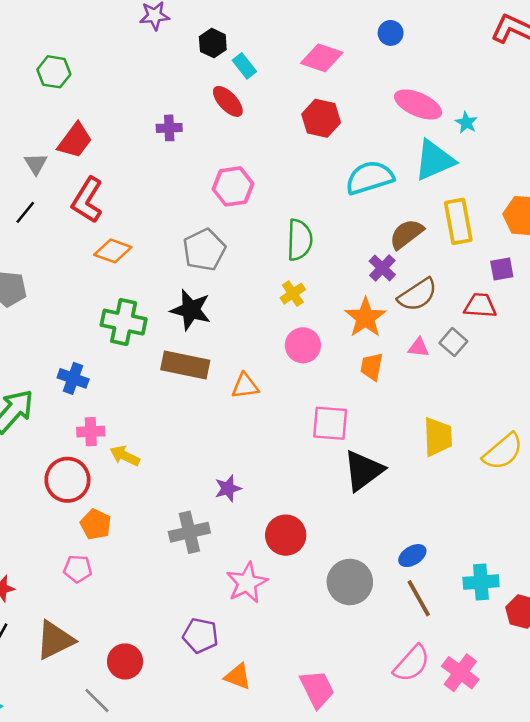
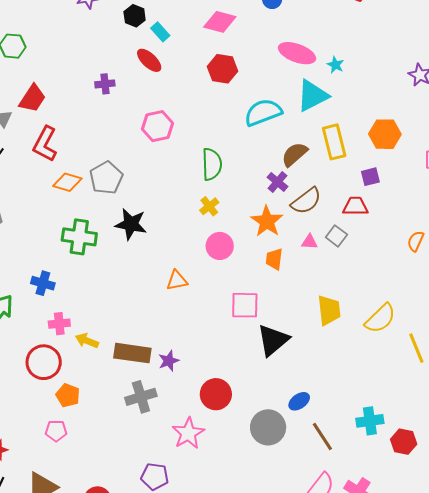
gray pentagon: (204, 250) -> (106, 178), moved
brown rectangle: (185, 365) -> (132, 353), moved
blue ellipse: (412, 556) -> (299, 401), moved

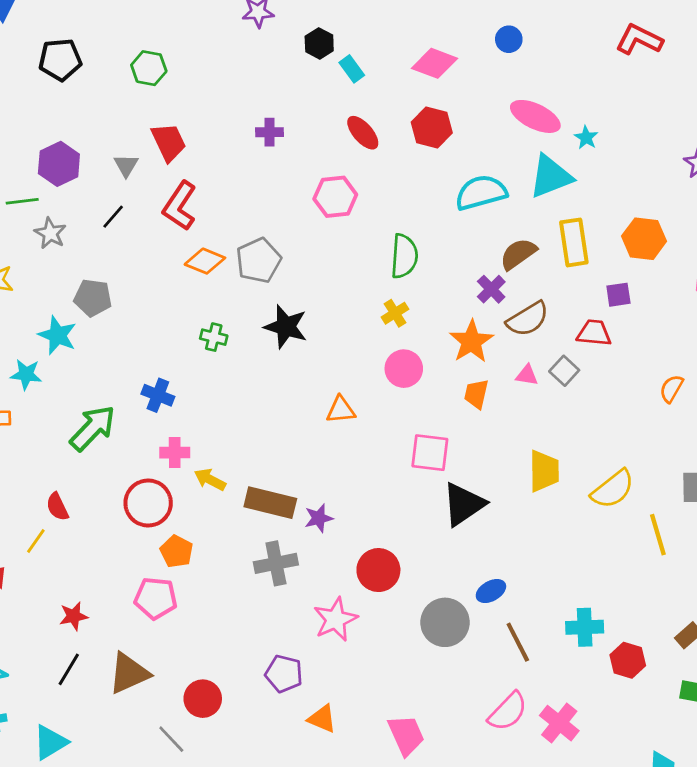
red ellipse: (149, 60) -> (363, 133), moved
red trapezoid: (32, 98) -> (169, 142), turned -64
green cross: (79, 237) -> (214, 337), size x0.6
pink pentagon: (56, 431) -> (156, 598), size x1.4

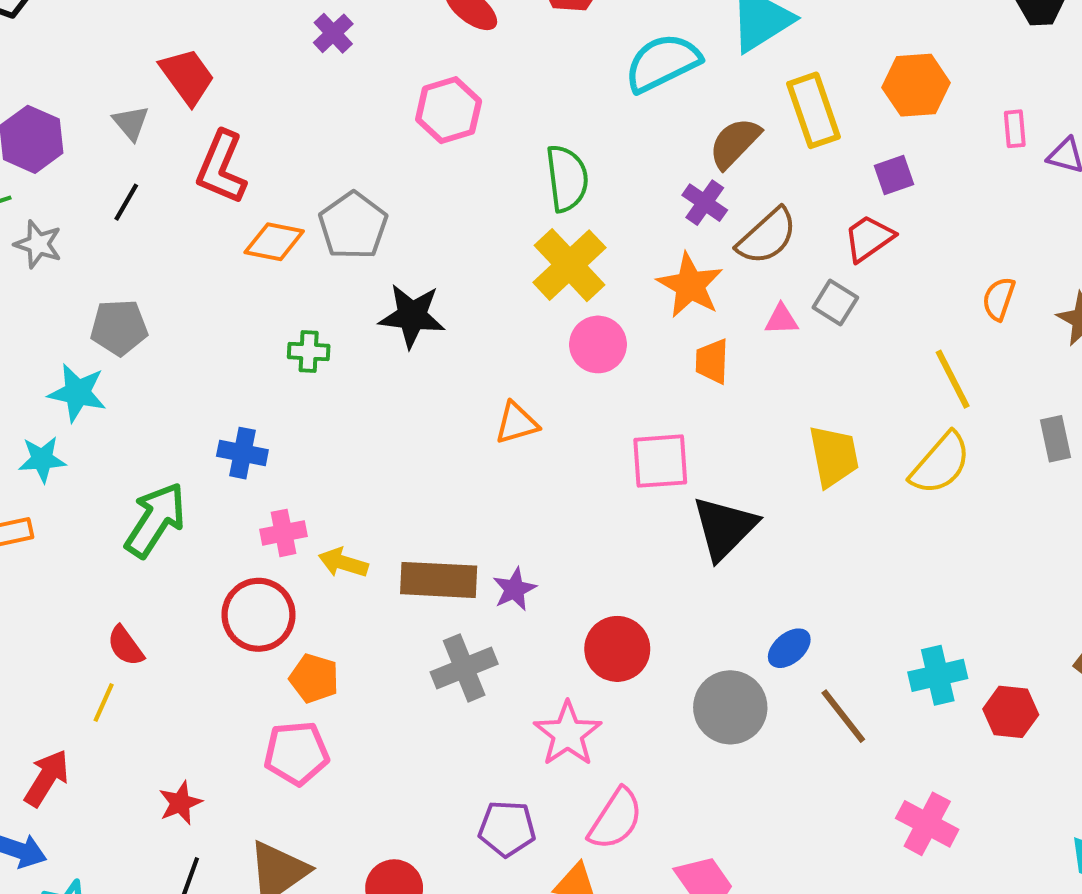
purple cross: (270, 132) -> (333, 33), turned -32
yellow cross: (395, 313) -> (569, 265), size x1.8
red trapezoid: (594, 333) -> (869, 238), turned -30
yellow line: (658, 535) -> (953, 379), moved
pink semicircle: (508, 711) -> (616, 819), moved

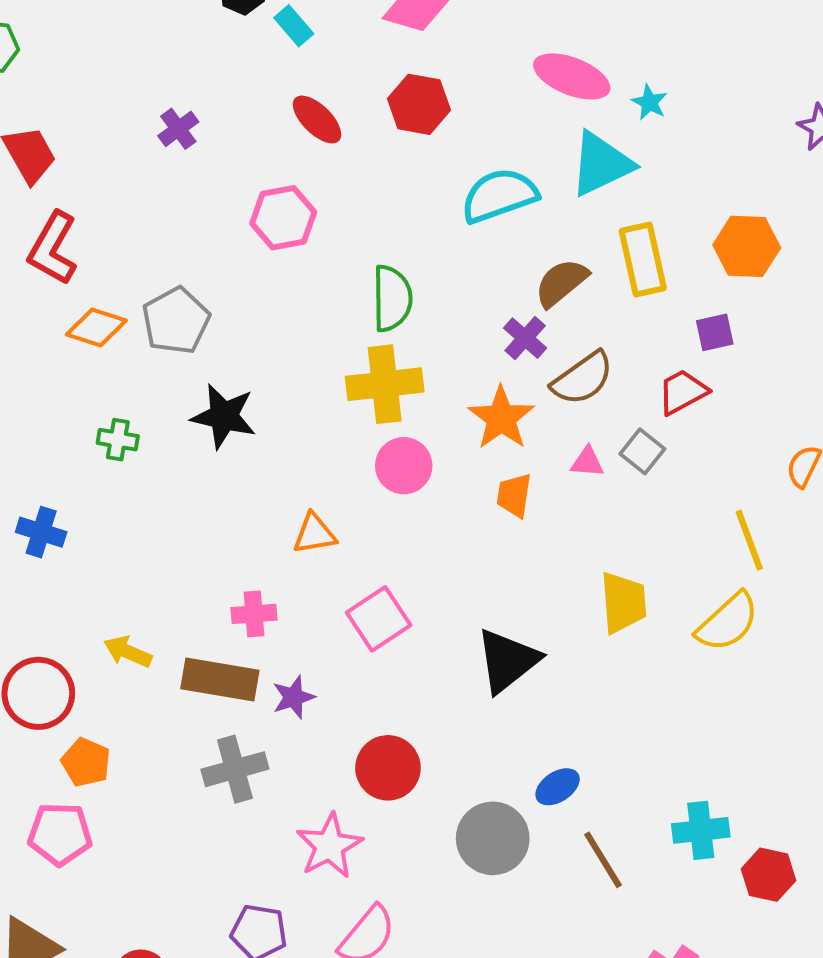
yellow cross: (569, 265) -> (385, 384), turned 30
pink square: (660, 461) -> (379, 619), moved, turned -36
pink cross: (284, 533) -> (254, 614), moved

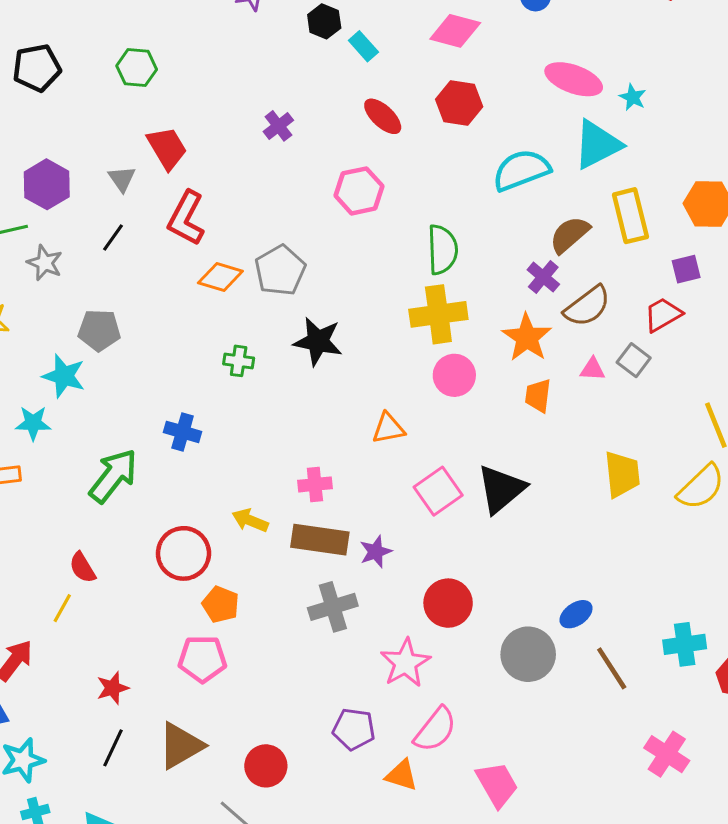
pink cross: (254, 614) -> (315, 484), moved
black triangle: (507, 661) -> (501, 489), moved

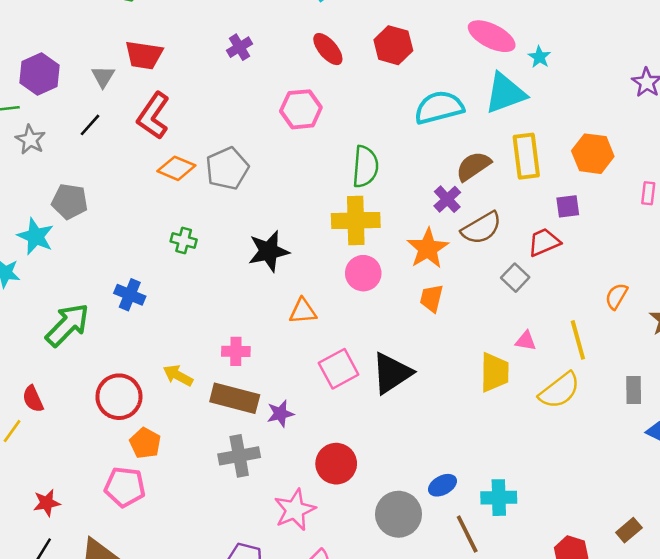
red trapezoid: (167, 148) -> (144, 55), turned 123
black star: (318, 341) -> (269, 251), moved, turned -30
pink triangle: (592, 369) -> (526, 341), moved
cyan cross: (685, 644) -> (499, 498), moved

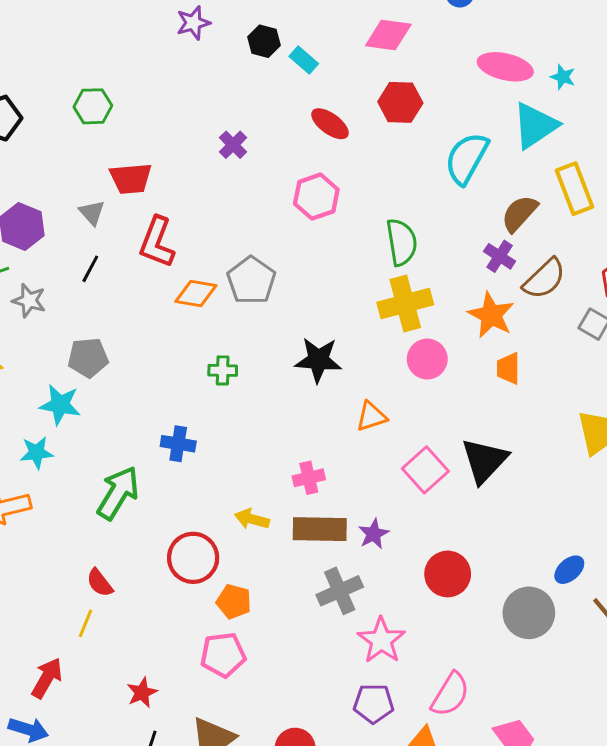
cyan semicircle: (439, 107) -> (467, 158), turned -33
black star: (269, 251) -> (318, 360), turned 30
pink star: (295, 510) -> (381, 640), moved

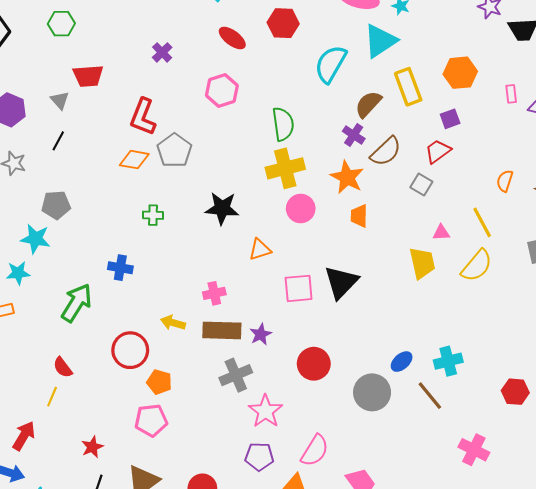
red L-shape: (157, 242) -> (143, 117), moved
pink square: (425, 470) -> (299, 288), turned 36

